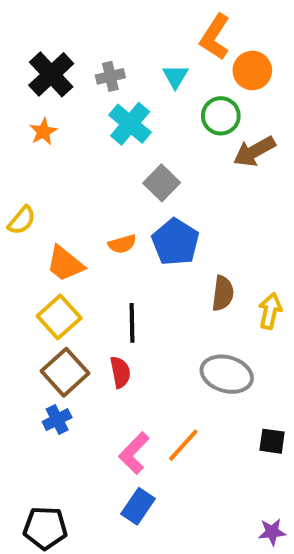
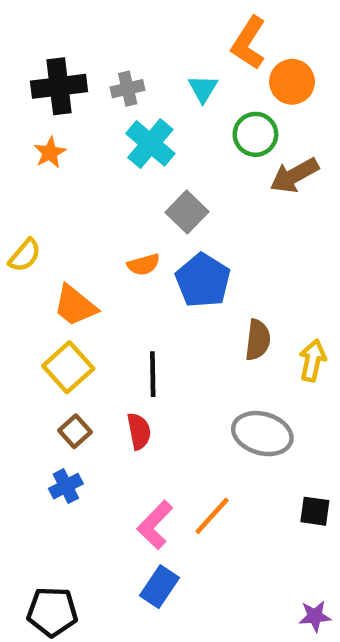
black cross: (51, 74) -> (59, 86), turned 36
orange semicircle: (122, 244) -> (144, 265), moved
brown square: (65, 372) -> (75, 431), size x0.6

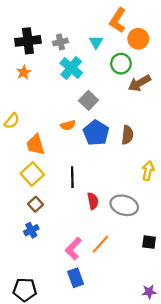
orange trapezoid: (75, 306) -> (36, 145), turned 35
brown semicircle: (258, 340) -> (127, 135), moved
red semicircle: (139, 431) -> (93, 201), moved
blue rectangle: (160, 587) -> (76, 278), turned -54

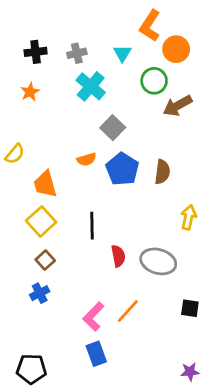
black cross: (28, 41) -> (36, 52), size x0.7

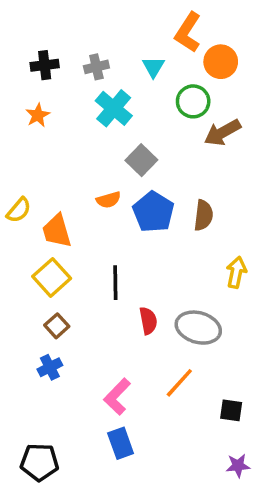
yellow semicircle: (15, 154) -> (19, 210), moved
black square: (190, 308) -> (231, 410), moved
orange line: (128, 311) -> (179, 383), moved

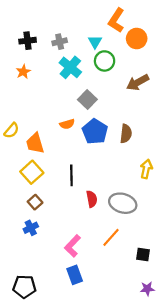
green circle: (193, 101) -> (105, 61), moved

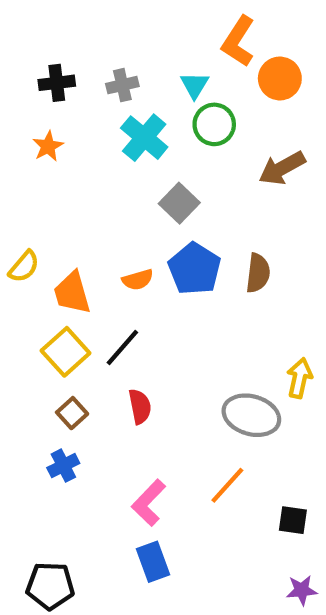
orange semicircle: (67, 124) -> (138, 280), moved
yellow arrow: (146, 169) -> (300, 378), moved
black line: (71, 175) -> (122, 347), moved, turned 42
red semicircle: (92, 199) -> (140, 406), moved

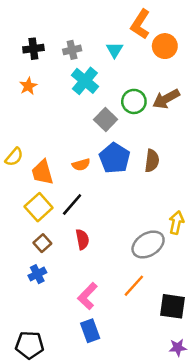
green circle: (214, 124) -> (134, 101), moved
gray ellipse: (251, 415) -> (148, 244), turned -48
black square: (293, 520) -> (173, 306), size x1.5

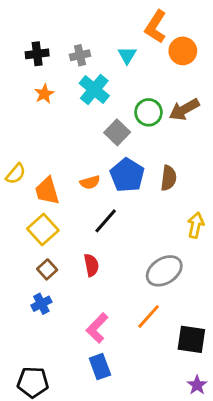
orange star: (28, 86) -> (44, 94), moved
black line: (72, 205) -> (106, 221), moved
yellow arrow: (176, 223) -> (196, 225), moved
purple star: (178, 348) -> (197, 385), turned -30

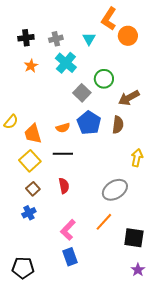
brown arrow: (184, 109) -> (129, 98), moved
black line: (106, 221) -> (63, 154), moved, turned 48

